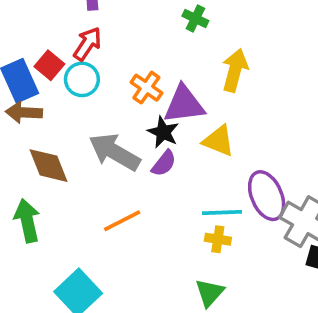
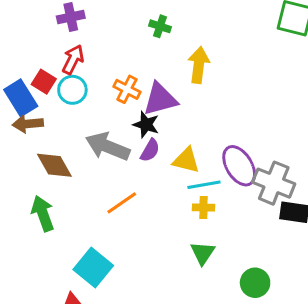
yellow triangle: (219, 141) -> (186, 160), moved

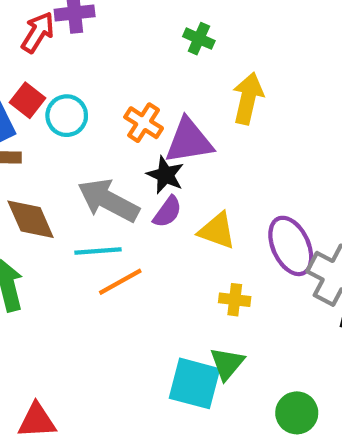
red arrow: (73, 60) -> (38, 32), moved
cyan line: (204, 185) -> (98, 251), moved
cyan square: (93, 268) -> (194, 383), moved, turned -30

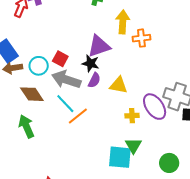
red square: (28, 100) -> (60, 59), moved
cyan circle: (67, 116) -> (39, 66), moved
orange cross: (144, 123) -> (141, 38), moved, turned -30
purple ellipse: (291, 246) -> (155, 107), moved
cyan line: (98, 251) -> (65, 104), turned 60

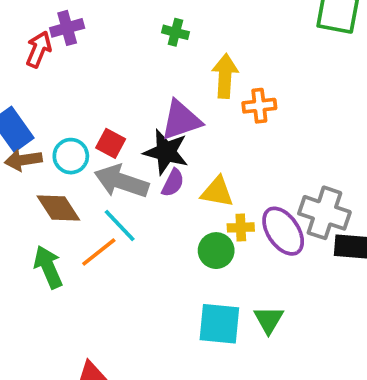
black star: (91, 63) -> (166, 152), size x1.4
orange line: (78, 116) -> (99, 252), moved
yellow cross: (132, 116) -> (241, 227), moved
green triangle: (133, 146) -> (269, 320), moved
green circle: (169, 163) -> (216, 251), moved

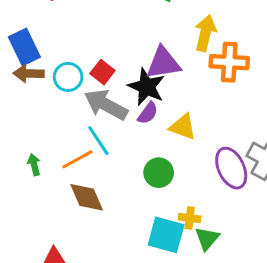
orange cross: (259, 106) -> (229, 62), size x1.4
brown diamond: (58, 208) -> (87, 197), moved
yellow cross: (241, 227) -> (190, 218), moved
green circle: (216, 251) -> (159, 173), moved
green arrow: (48, 267) -> (34, 165), size x0.6

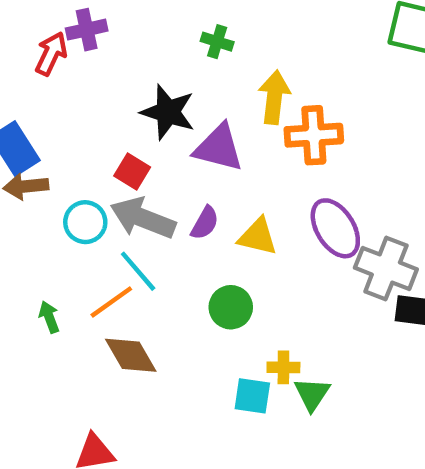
purple triangle: (163, 63) -> (219, 148), turned 30
cyan circle: (68, 77) -> (85, 222), moved
black star: (146, 87) -> (168, 112), moved
purple ellipse: (231, 168) -> (335, 228), moved
cyan square: (166, 235) -> (252, 396), size x0.7

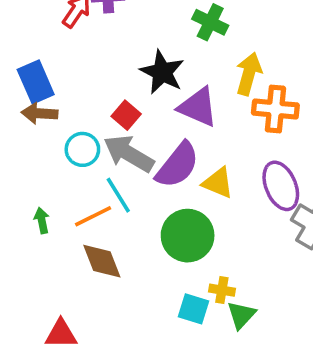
green cross: (217, 42) -> (210, 22), size x1.4
purple semicircle: (205, 223) -> (177, 165), size x1.8
green circle: (231, 307) -> (188, 236), size x1.5

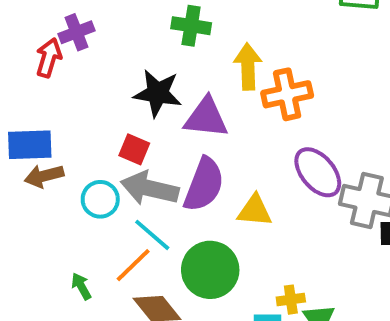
blue rectangle: (36, 82) -> (30, 145), turned -51
yellow triangle: (218, 183) -> (255, 211), moved
green circle: (188, 236) -> (210, 270), moved

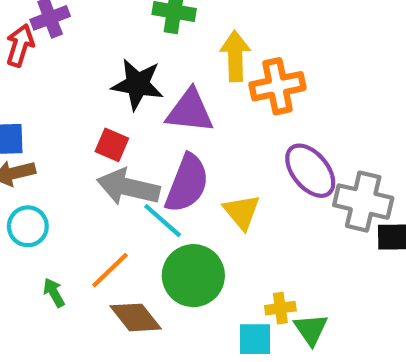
cyan circle: (100, 199) -> (28, 226), moved
yellow triangle: (255, 211) -> (242, 212), turned 45
cyan line: (152, 235) -> (163, 221), moved

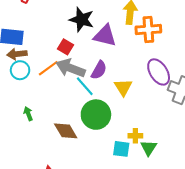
purple semicircle: (187, 183) -> (99, 70), size x0.7
cyan circle: (28, 226) -> (20, 70), moved
orange line: (110, 270) -> (48, 68), moved

